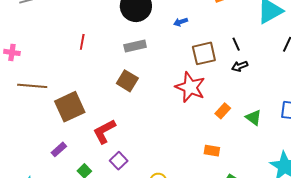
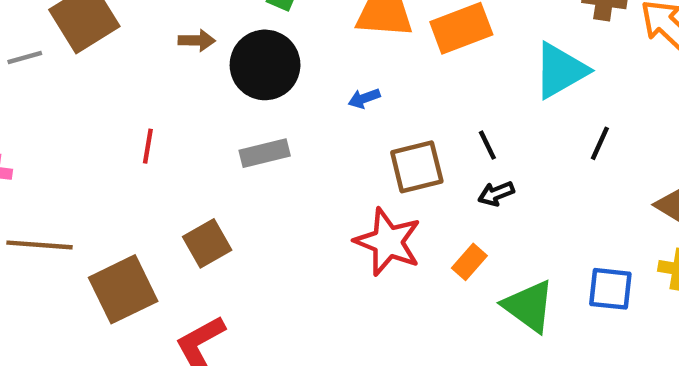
brown square: (127, 81) -> (207, 243), moved, turned 30
orange rectangle: (223, 111) -> (469, 262), moved
green triangle: (254, 118) -> (529, 306), size x1.5

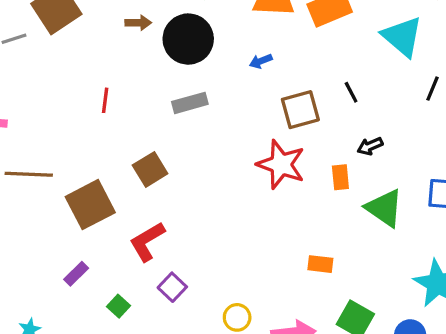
cyan triangle: (560, 70) -> (402, 37), turned -48
black arrow: (496, 194) -> (370, 146), moved
orange rectangle: (469, 262) -> (340, 177), turned -45

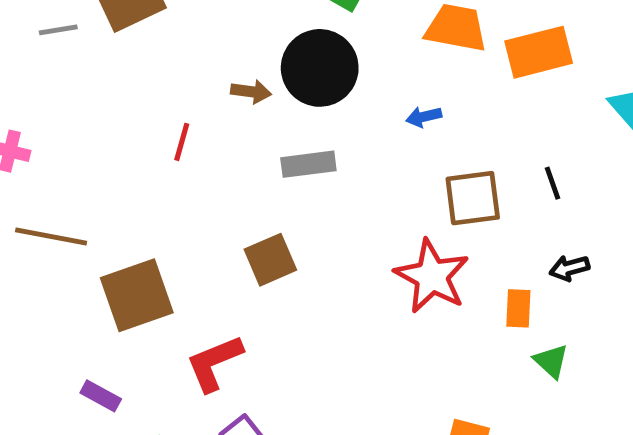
brown arrow: (138, 23) -> (251, 92), moved
brown square: (150, 169) -> (270, 260), moved
green triangle: (384, 208) -> (551, 361), moved, size x0.6
purple rectangle: (76, 274) -> (101, 396), turned 65

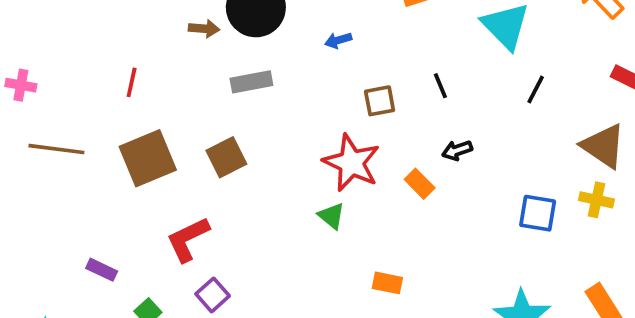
red line: (182, 142) -> (132, 82), moved
brown square: (473, 198) -> (380, 101), size x0.7
brown square: (137, 295) -> (148, 158), moved
orange rectangle: (518, 308) -> (420, 184), turned -44
green triangle: (551, 361) -> (331, 216), moved

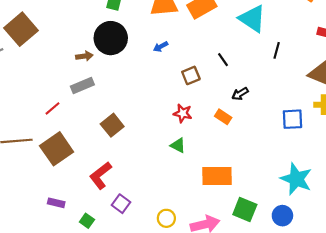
red line: (132, 82) -> (52, 108), moved, turned 49
gray rectangle: (251, 82) -> (82, 86), moved
brown square: (148, 158) -> (57, 149), moved
red star: (351, 163) -> (183, 113), size x0.6
orange rectangle: (387, 283) -> (217, 176), size x1.8

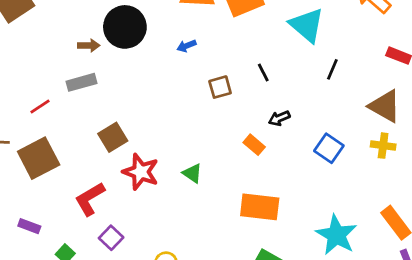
red star: (183, 113) -> (141, 172), moved, size x1.5
blue square: (292, 119) -> (329, 148), moved, turned 30
orange rectangle: (217, 176) -> (260, 207), moved

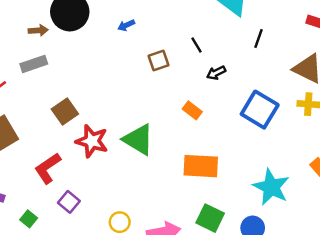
black arrow: (279, 118) -> (216, 73), moved
blue square: (329, 148) -> (260, 110), size x1.4
green triangle: (192, 173) -> (138, 140), size x1.8

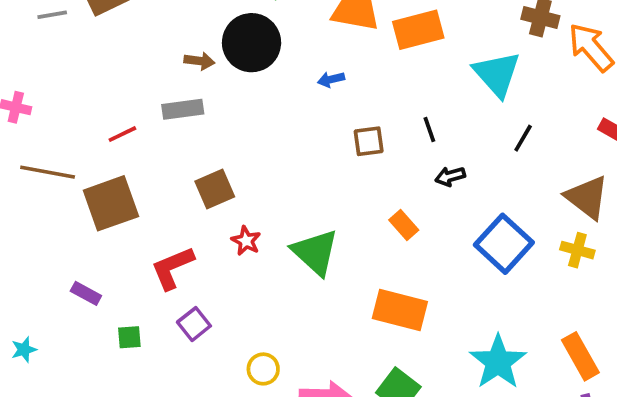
red star: (92, 141) -> (246, 241), size x0.6
green square: (29, 219) -> (129, 337), turned 35

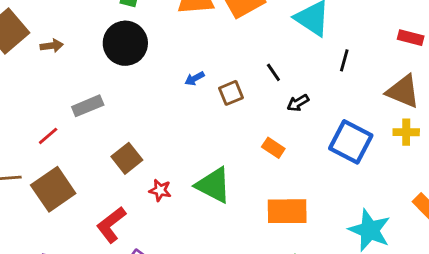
brown arrow: (199, 61) -> (52, 46), moved
blue arrow: (331, 79) -> (195, 78), moved

